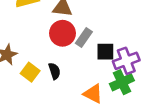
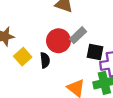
red circle: (62, 33) -> (58, 41), moved

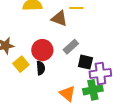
red circle: (58, 41) -> (42, 50), moved

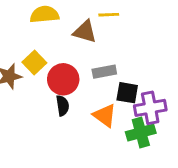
gray rectangle: (71, 47) -> (104, 72), turned 35
yellow square: (21, 64) -> (34, 62), moved
orange triangle: (67, 94) -> (105, 115), moved

